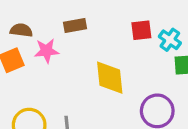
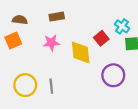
red square: (141, 30) -> (101, 38), moved, turned -32
pink star: (47, 51) -> (51, 43), moved

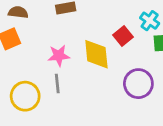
pink star: (51, 43) -> (59, 56), moved
gray line: (51, 86) -> (57, 84), moved

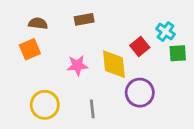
gray line: (57, 84) -> (92, 109), moved
purple circle: (138, 84) -> (140, 93), moved

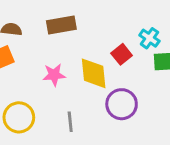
brown rectangle: (84, 19) -> (61, 25), size x1.4

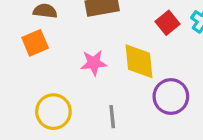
red square: (122, 54) -> (168, 23), moved

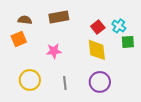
yellow diamond: (139, 61) -> (97, 50), moved
purple circle: (171, 96) -> (100, 82), moved

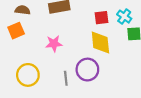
red square: (98, 27) -> (101, 18), turned 32
purple circle: (100, 82) -> (87, 70), moved

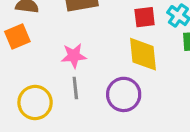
gray line: (66, 78) -> (75, 88), moved

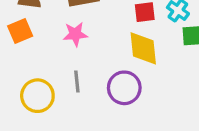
pink star: (74, 56) -> (75, 34), moved

